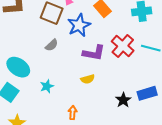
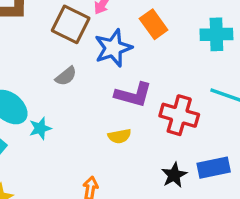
red cross: (123, 46) -> (179, 115), moved, turned -30
cyan star: (47, 86) -> (40, 128), moved

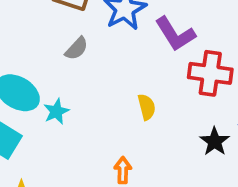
purple L-shape: (133, 95) -> (175, 34), moved, turned 51
yellow semicircle: (119, 136) -> (147, 107), turned -85

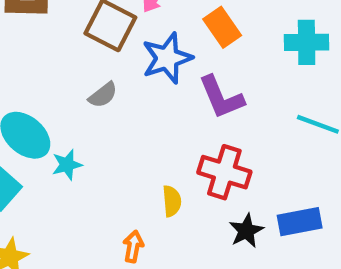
red cross: (210, 73) -> (224, 172), moved
yellow semicircle: (147, 107) -> (172, 201), moved

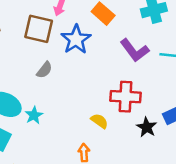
purple L-shape: (221, 97) -> (135, 50), moved
yellow semicircle: (172, 201) -> (99, 121), turned -36

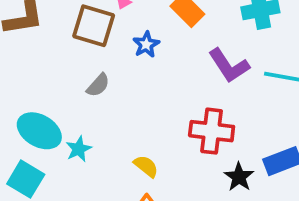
blue star: (76, 39) -> (146, 44), size x0.6
yellow semicircle: (99, 121) -> (146, 166), moved

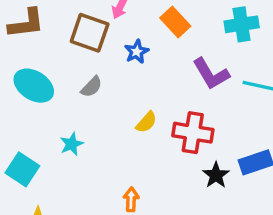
cyan ellipse: (39, 131) -> (34, 86), moved
yellow semicircle: (146, 166) -> (146, 122), moved, turned 90

